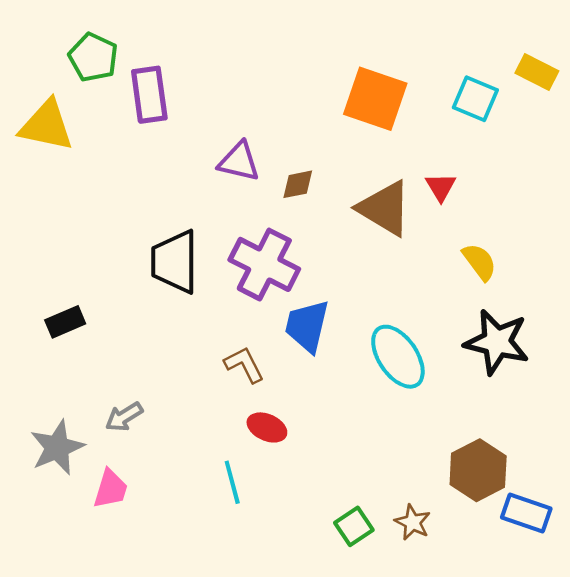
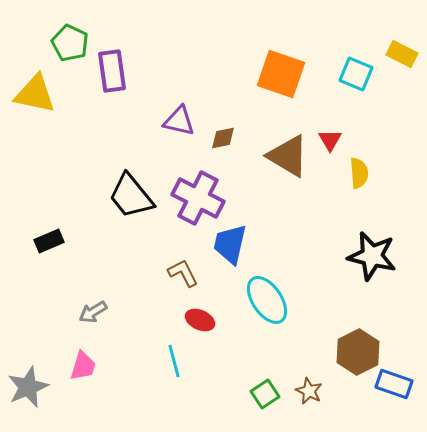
black trapezoid: (175, 262) -> (131, 196), turned -39
yellow semicircle: (479, 262) -> (359, 173), moved, turned 32
cyan ellipse: (398, 357) -> (267, 300), moved
gray star: (57, 448) -> (28, 387), moved

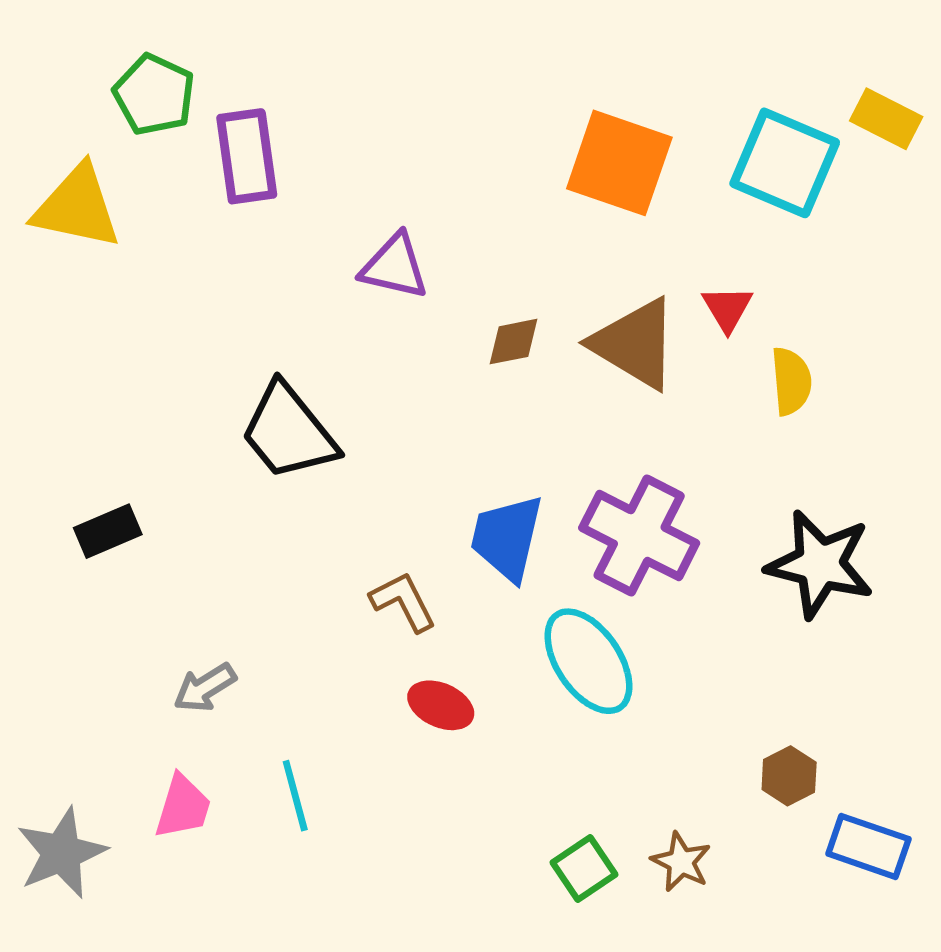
cyan square: (356, 74) -> (785, 163), size x1.4
brown diamond: (223, 138) -> (513, 342), moved
purple cross: (198, 198) -> (639, 536), moved
brown hexagon: (358, 352) -> (789, 776), size x0.6
cyan line: (174, 361) -> (295, 796), moved

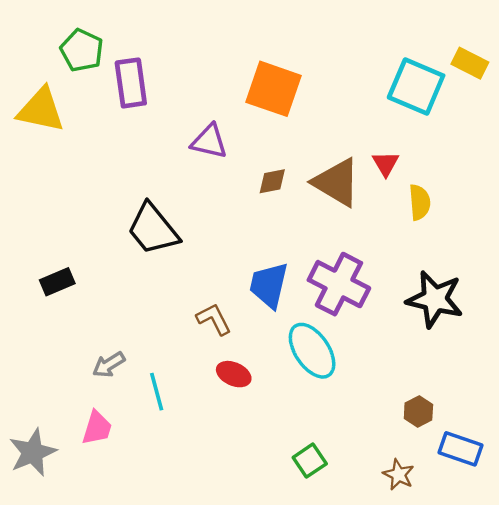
orange square: (619, 163) -> (273, 89), moved
cyan line: (295, 796) -> (157, 392), moved
brown star: (681, 862) -> (399, 475), moved

